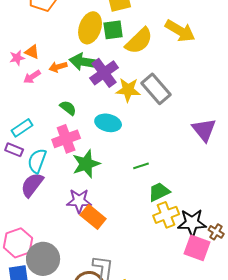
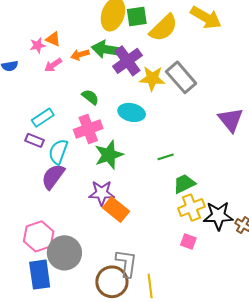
pink square: (197, 248) -> (188, 242), moved, size x0.6

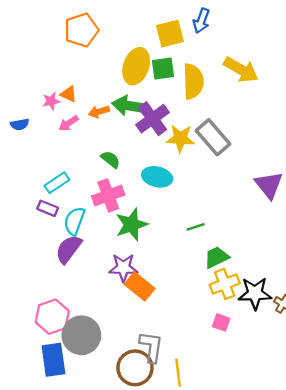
yellow semicircle: (164, 28) -> (193, 81), turned -48

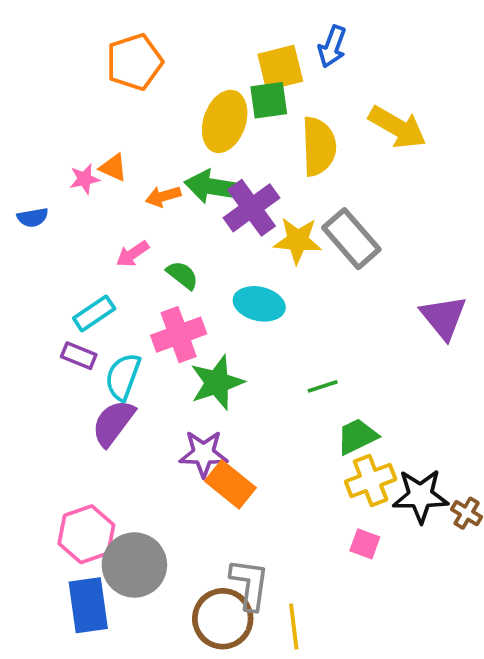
green square: (163, 69) -> (269, 100), moved
pink arrow: (69, 123) -> (132, 254), moved

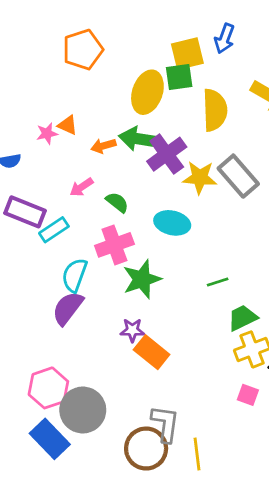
purple rectangle: (79, 356) -> (25, 212), moved, size x1.6
purple star: (204, 454) -> (132, 330), size x0.7
blue rectangle: (88, 605) -> (50, 439), turned -36

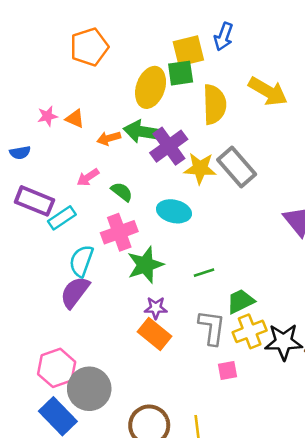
pink star: (47, 133) -> (47, 116), moved
green line: (218, 282) -> (204, 273), moved
purple star: (132, 330) -> (156, 308), moved
pink square: (248, 395) -> (227, 371), moved, turned -30
gray L-shape: (165, 424) -> (212, 327), moved

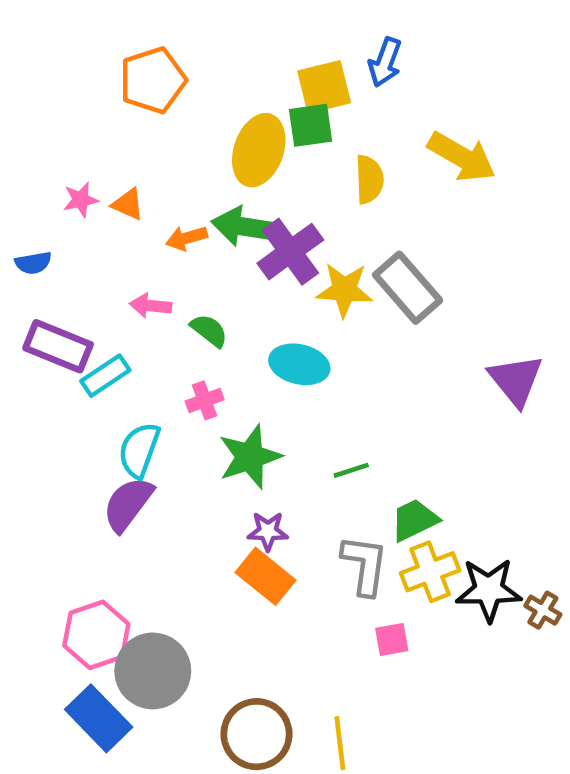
yellow semicircle: (214, 104) -> (369, 179), size x0.7
pink arrow: (88, 177) -> (151, 306), turned 40
pink cross: (119, 232) -> (205, 400), size x0.6

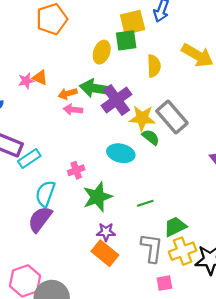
yellow ellipse: (259, 150) -> (102, 52), size x0.7
pink star: (81, 200) -> (26, 81), moved
pink arrow: (151, 306) -> (73, 110), moved
green semicircle: (209, 330) -> (151, 137), moved

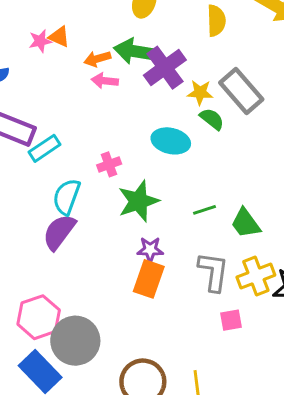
yellow star: (142, 118) -> (200, 93), size x0.7
green trapezoid: (175, 227) -> (246, 223), moved, turned -100
orange rectangle: (105, 253) -> (149, 279), turned 70

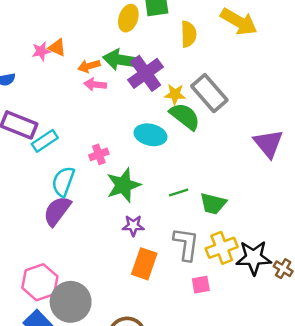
green semicircle: (212, 119) -> (185, 116), size x1.5
green trapezoid: (246, 223) -> (213, 204), turned -40
orange rectangle: (149, 279) -> (144, 264), moved

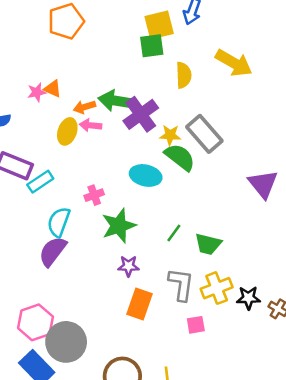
yellow ellipse: (128, 18) -> (67, 131), moved
green line: (179, 193) -> (174, 233), turned -36
black star: (254, 258) -> (248, 298), size x0.7

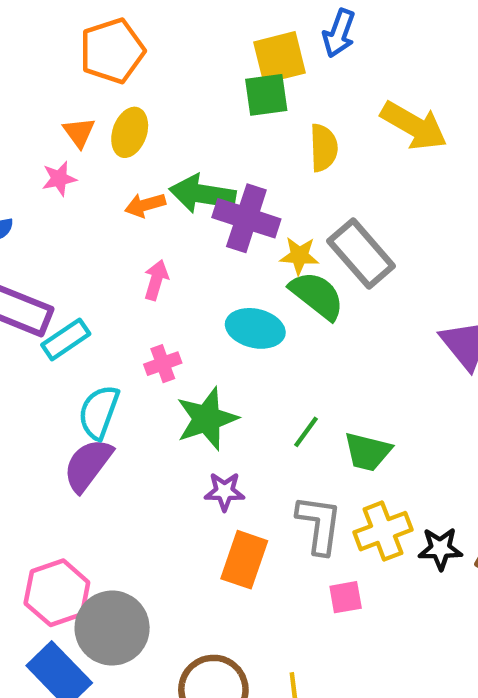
orange triangle: (53, 89) -> (79, 132), moved, turned 30
purple cross: (141, 114) -> (246, 218), turned -36
pink arrow: (91, 125) -> (156, 280), moved, turned 100
yellow ellipse: (67, 131) -> (130, 132), moved

